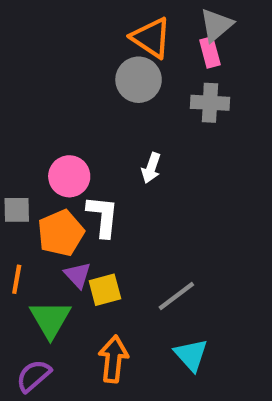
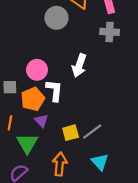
gray circle: (139, 80) -> (56, 18), moved
white arrow: (151, 168) -> (79, 65), size x1.5
yellow square: (105, 290) -> (71, 133), moved

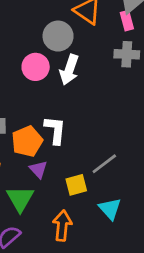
white arrow: (79, 65) -> (69, 70), moved
pink circle: (37, 70) -> (36, 67), moved
gray line: (92, 132) -> (104, 164), moved
cyan triangle: (100, 162) -> (110, 209), moved

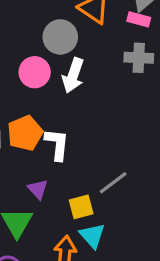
pink rectangle: (127, 21) -> (139, 19), turned -60
orange pentagon: (27, 141) -> (25, 133), moved
cyan triangle: (110, 209) -> (92, 236), moved

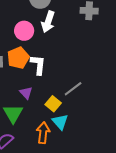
pink circle: (35, 72) -> (24, 31), moved
yellow square: (81, 207) -> (53, 104), turned -35

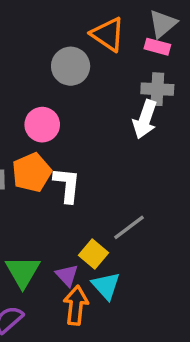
white arrow: (48, 22) -> (145, 119), moved
purple triangle: (26, 93) -> (67, 275), moved

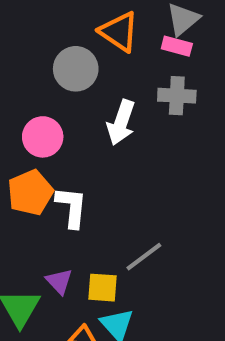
white arrow: (145, 119) -> (121, 122), moved
yellow square: (94, 254) -> (103, 288), turned -36
purple triangle: (67, 275) -> (59, 281), moved

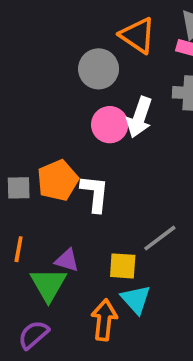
pink circle: (43, 137) -> (110, 125), moved
purple triangle: (59, 281) -> (67, 260), moved, turned -30

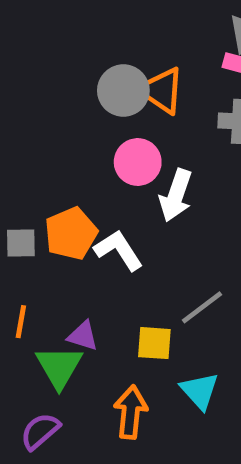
orange triangle: (138, 35) -> (162, 91), moved
white arrow: (139, 117) -> (176, 195), moved
white L-shape: (95, 193) -> (119, 250), turned -39
cyan triangle: (136, 299) -> (200, 391), moved

